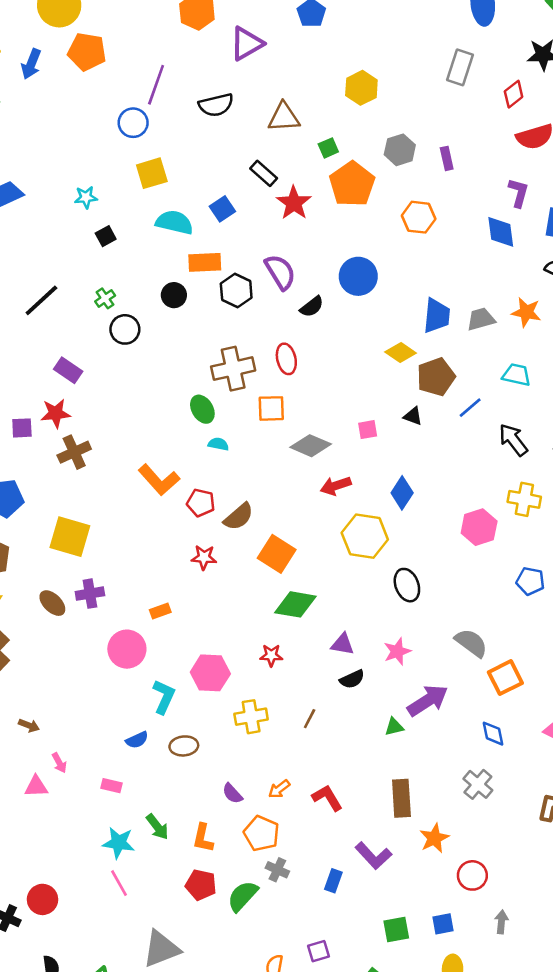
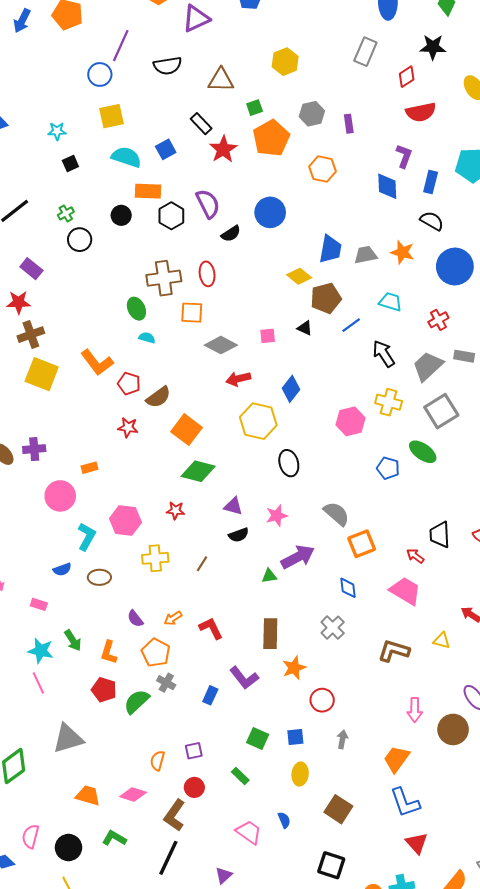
yellow square: (70, 537) -> (42, 374), moved
green square: (396, 930) -> (258, 738), turned 30

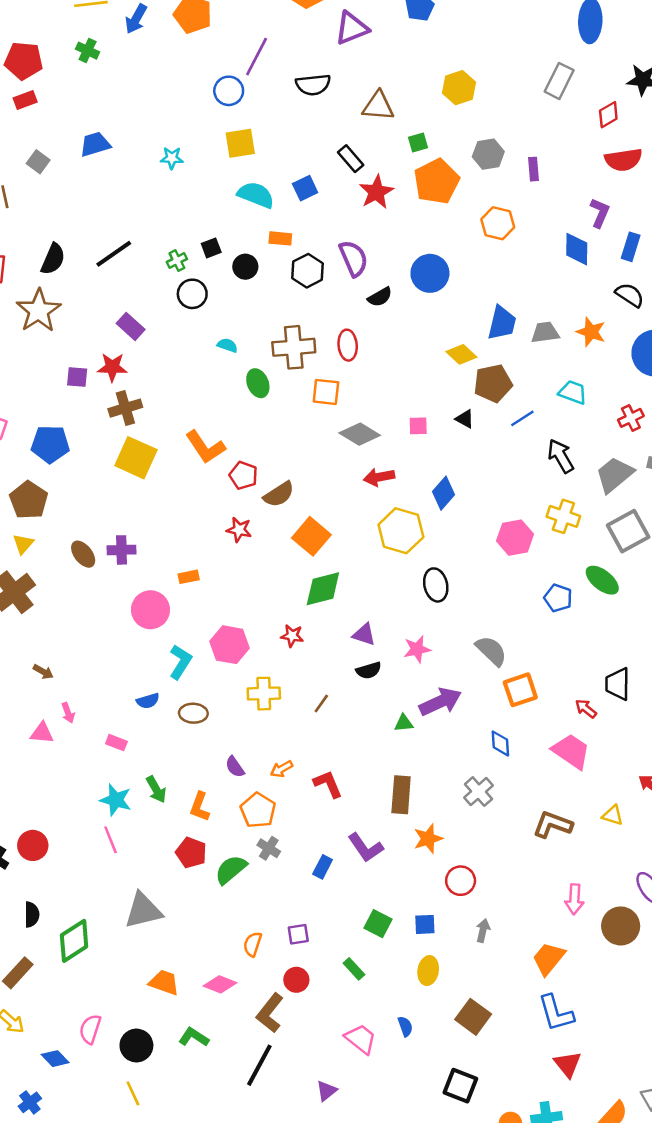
black square: (70, 164) -> (211, 248), moved
orange rectangle: (148, 191) -> (280, 238), size x0.7
cyan semicircle: (147, 338) -> (227, 345), moved
green diamond: (198, 471) -> (323, 589), turned -32

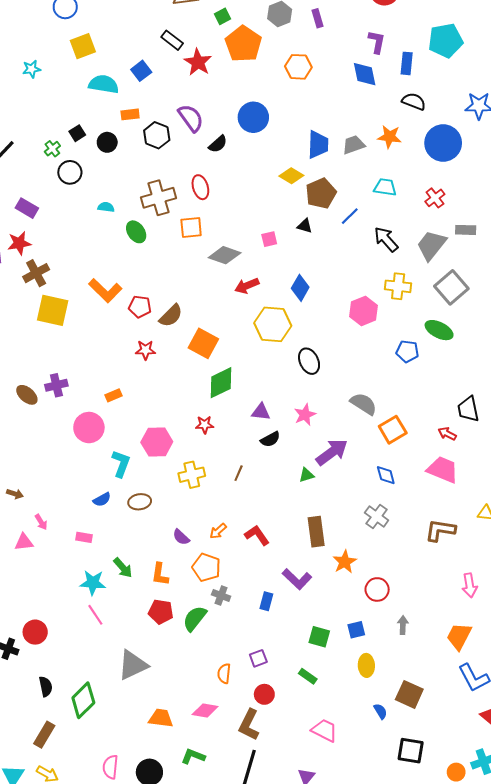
blue semicircle: (405, 1026) -> (380, 711), moved

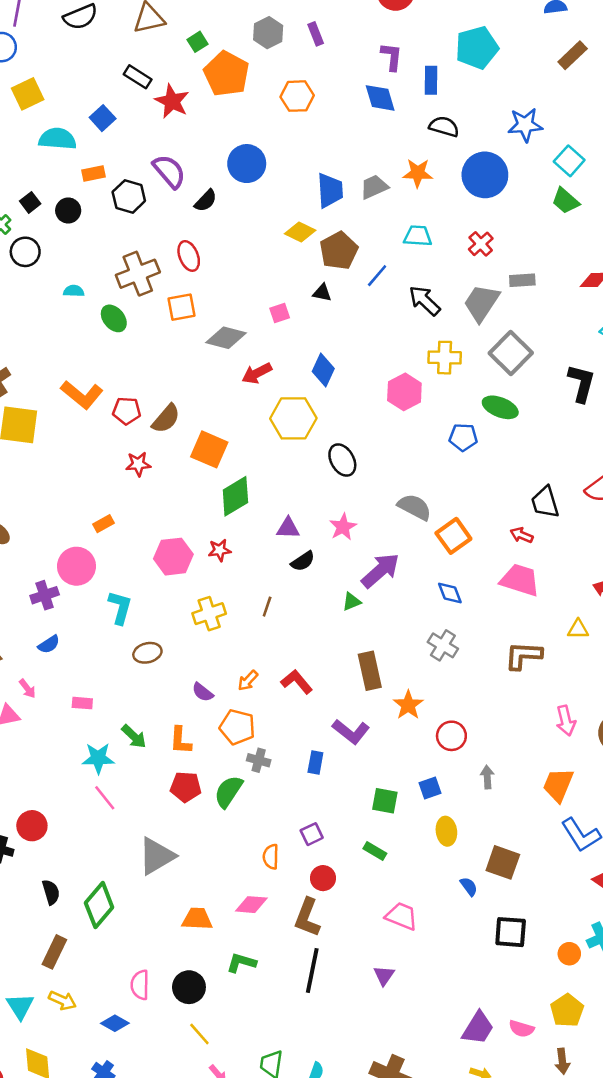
purple cross: (56, 385) -> (45, 595), moved
pink hexagon: (157, 442) -> (173, 557), moved
blue semicircle: (102, 500) -> (49, 644), moved

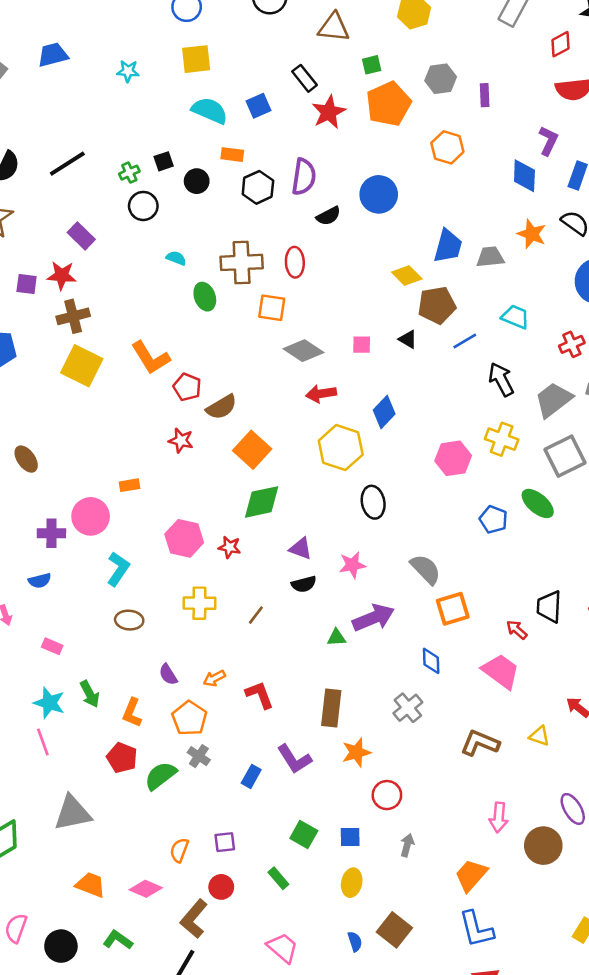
purple semicircle: (169, 171) -> (304, 177), turned 30
orange star: (418, 173) -> (532, 234), moved

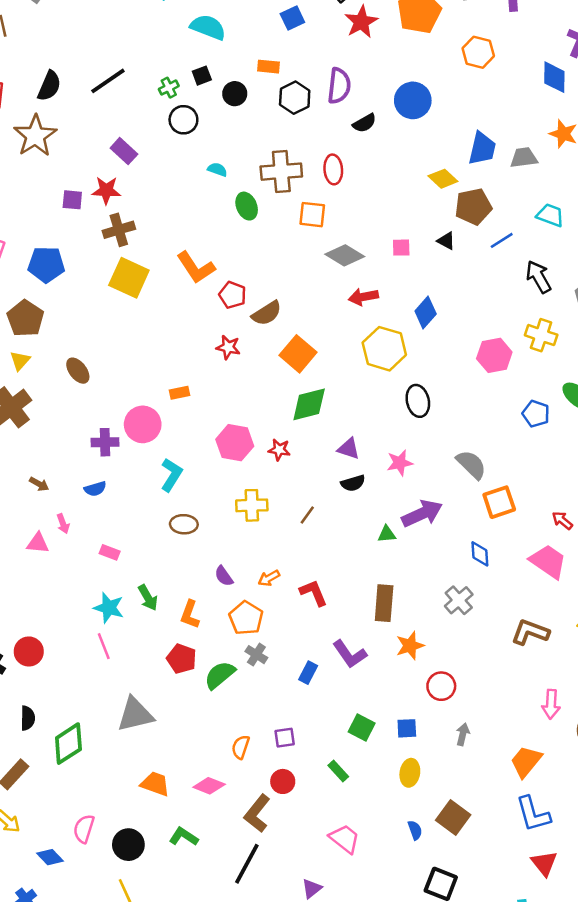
cyan semicircle: (210, 111) -> (208, 27), moved

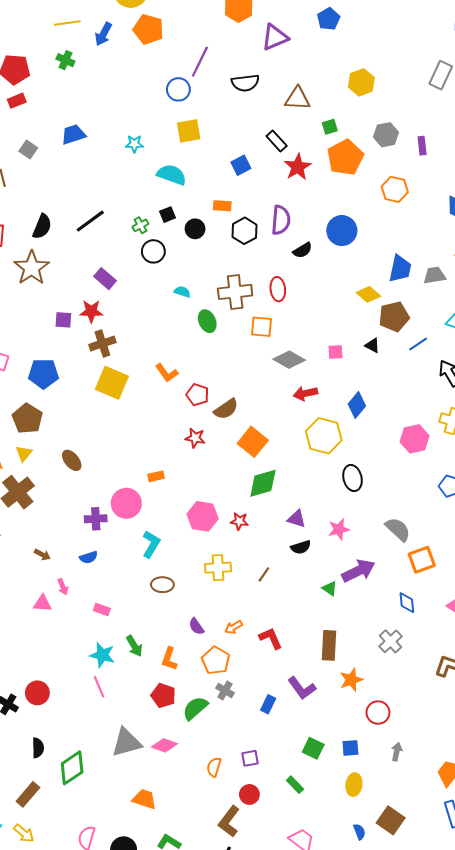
orange L-shape: (196, 267) -> (167, 373), size x0.7
green triangle: (387, 534) -> (330, 588), turned 42
pink diamond: (209, 786) -> (164, 745), moved

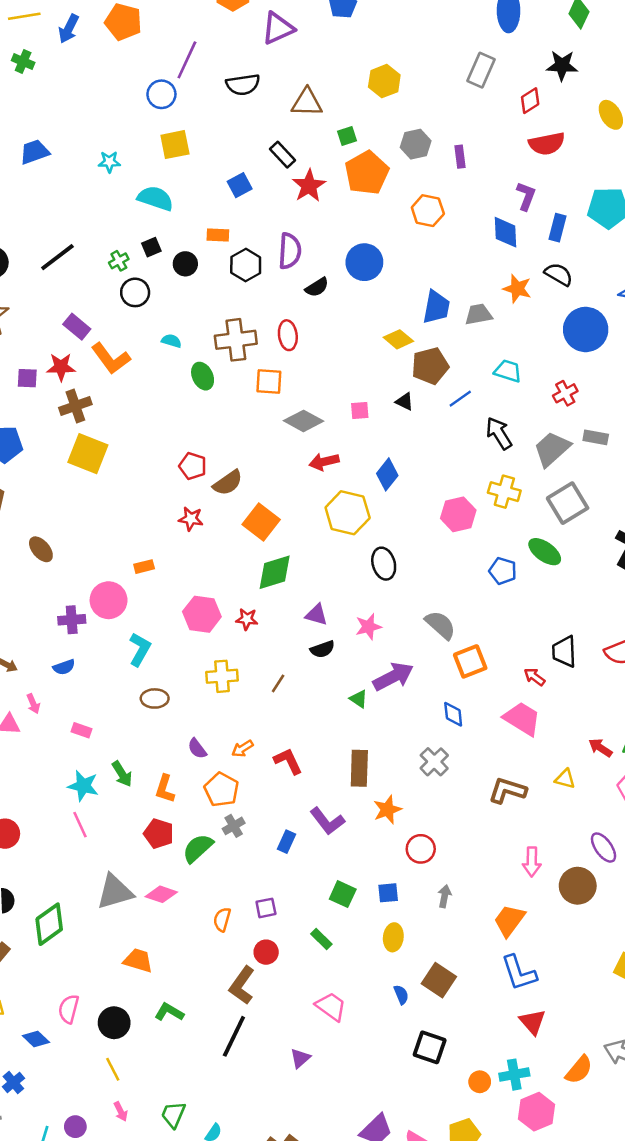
orange L-shape: (167, 373) -> (111, 358), moved, size x1.4
gray cross: (225, 691) -> (234, 826), turned 30

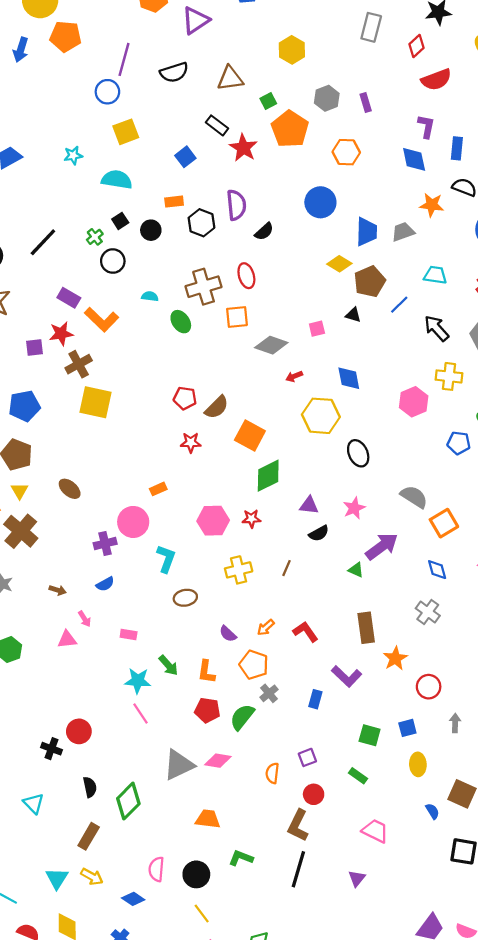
blue circle: (364, 262) -> (320, 202), moved
red arrow: (324, 462) -> (294, 376), size x0.7
blue diamond: (387, 474) -> (349, 378), turned -40

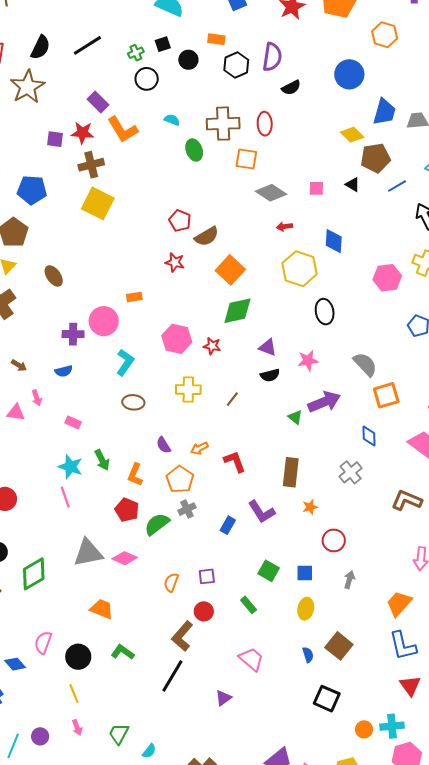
orange star: (395, 658) -> (310, 507), size x0.7

